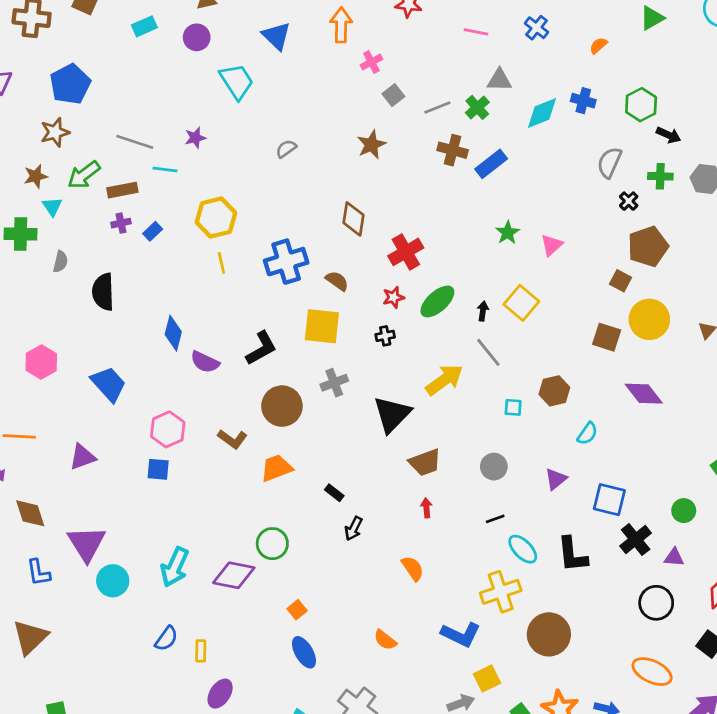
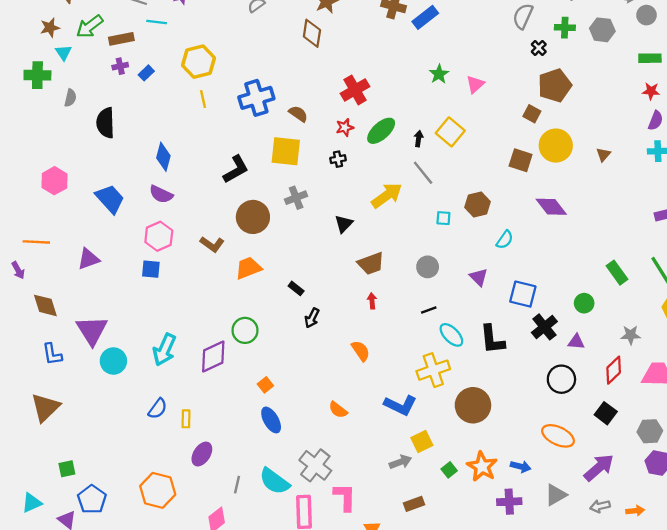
brown diamond: (354, 219) -> (312, 33), moved
purple semicircle: (205, 362) -> (161, 194), moved
black triangle: (392, 414) -> (344, 224), size x0.6
purple triangle: (556, 479) -> (479, 277), turned -36
purple diamond: (234, 575) -> (213, 356), turned -36

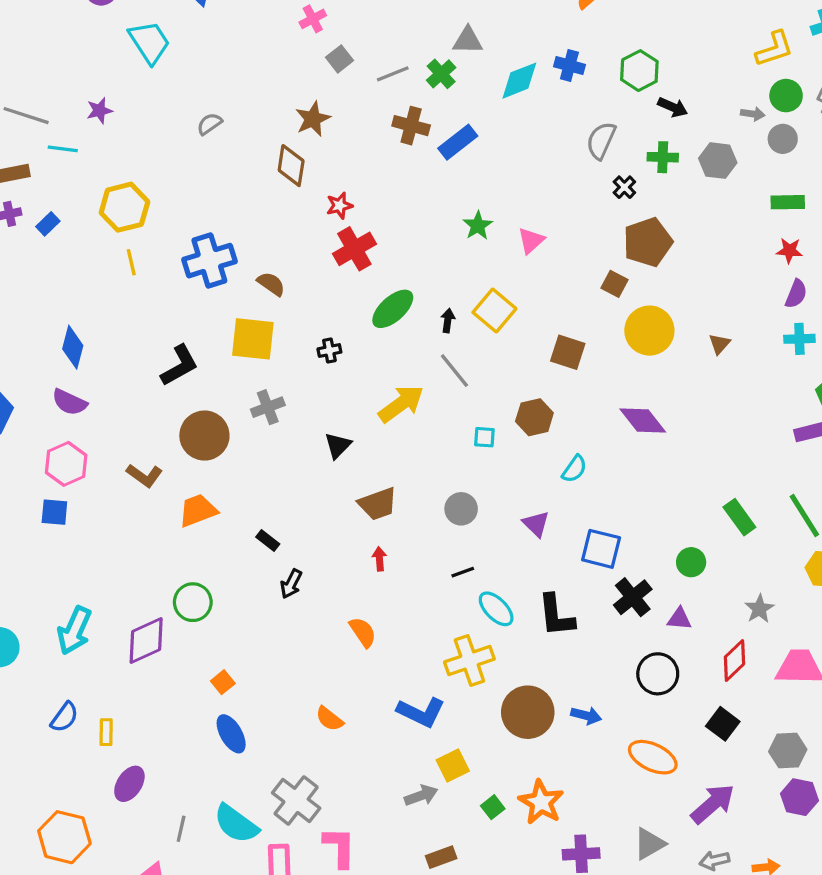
red star: (345, 127) -> (339, 206), moved
brown square: (521, 160) -> (568, 352), moved
gray star: (631, 335) -> (759, 609), turned -30
blue arrow: (521, 466) -> (586, 715), moved

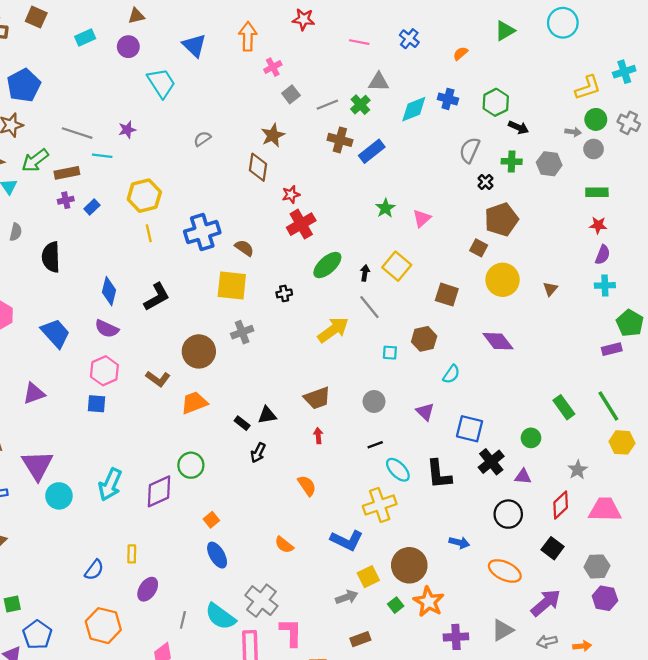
black L-shape: (179, 366) -> (157, 297), moved
black triangle: (338, 446) -> (267, 415), moved, turned 36
brown circle: (528, 712) -> (409, 565), moved
blue semicircle: (64, 717) -> (94, 570), moved

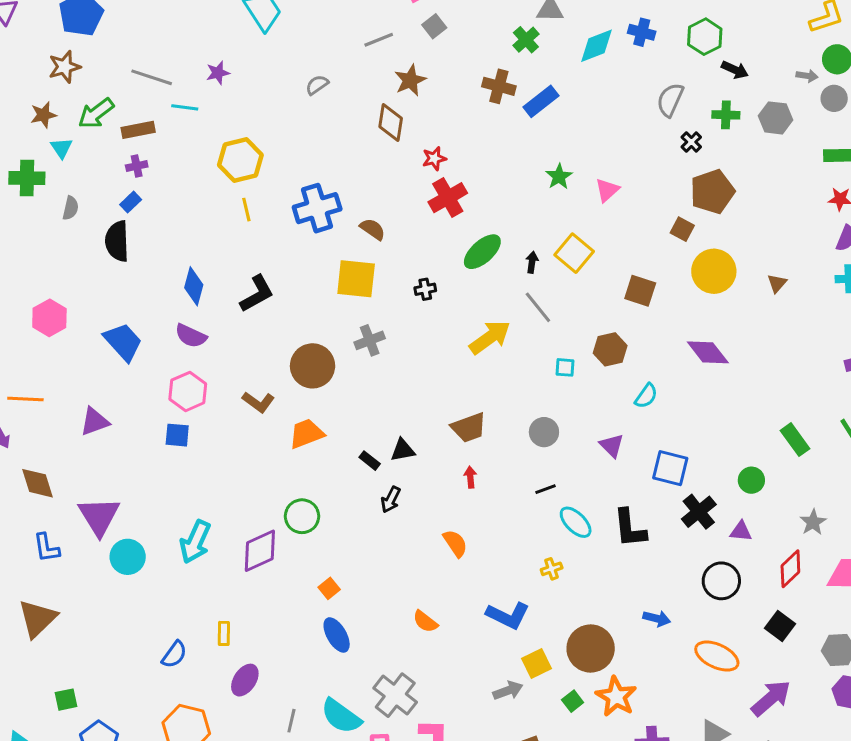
gray line: (327, 105) -> (379, 40), moved
blue rectangle: (92, 207) -> (131, 202), moved
yellow cross: (380, 505) -> (552, 569), size x0.5

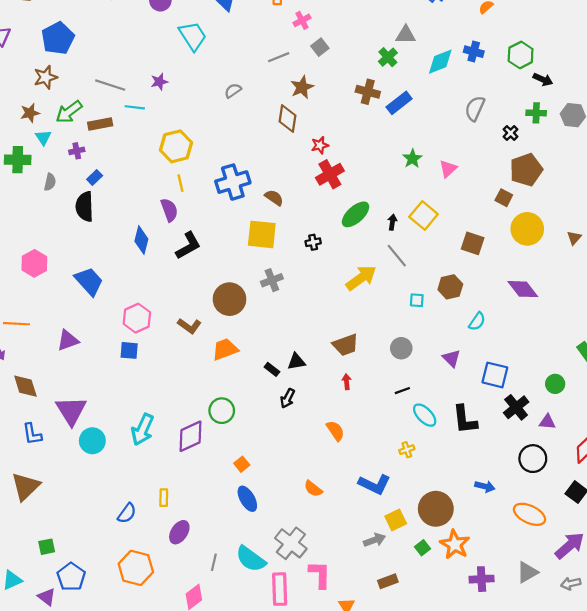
gray semicircle: (670, 100) -> (475, 108), moved
purple cross: (137, 166) -> (77, 151), moved
purple semicircle: (191, 336) -> (169, 210), moved, turned -135

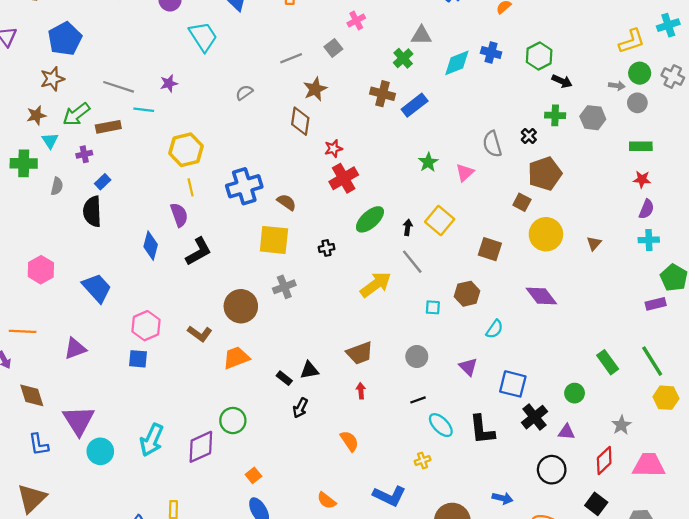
pink cross: (302, 20) -> (356, 21), moved
gray semicircle: (475, 108) -> (492, 144), moved, turned -40

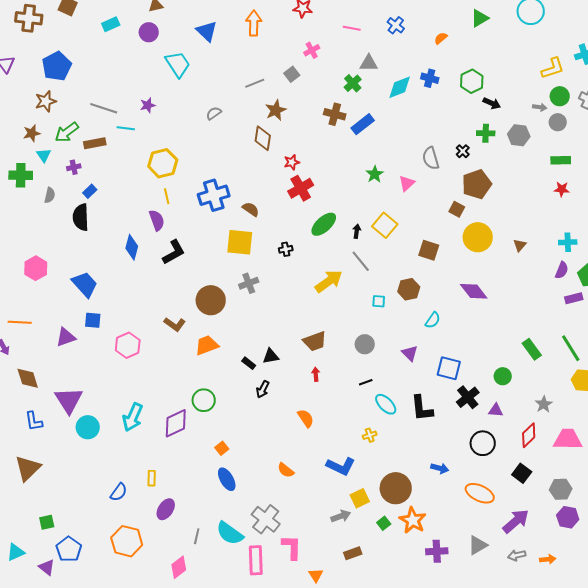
purple semicircle: (647, 209) -> (562, 270), moved
pink hexagon: (146, 326) -> (128, 345), moved
blue square: (138, 359) -> (93, 320), moved

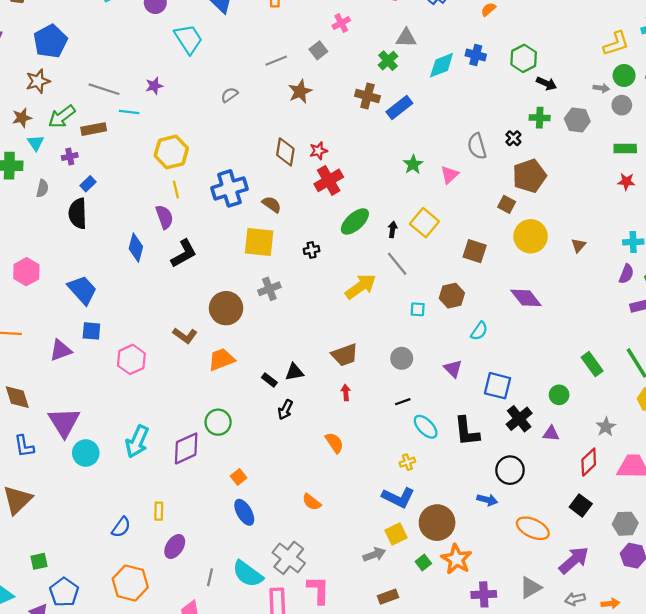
brown diamond: (263, 138) -> (285, 152), moved
black circle: (483, 443) -> (510, 470), moved
blue L-shape: (341, 466) -> (398, 497), moved

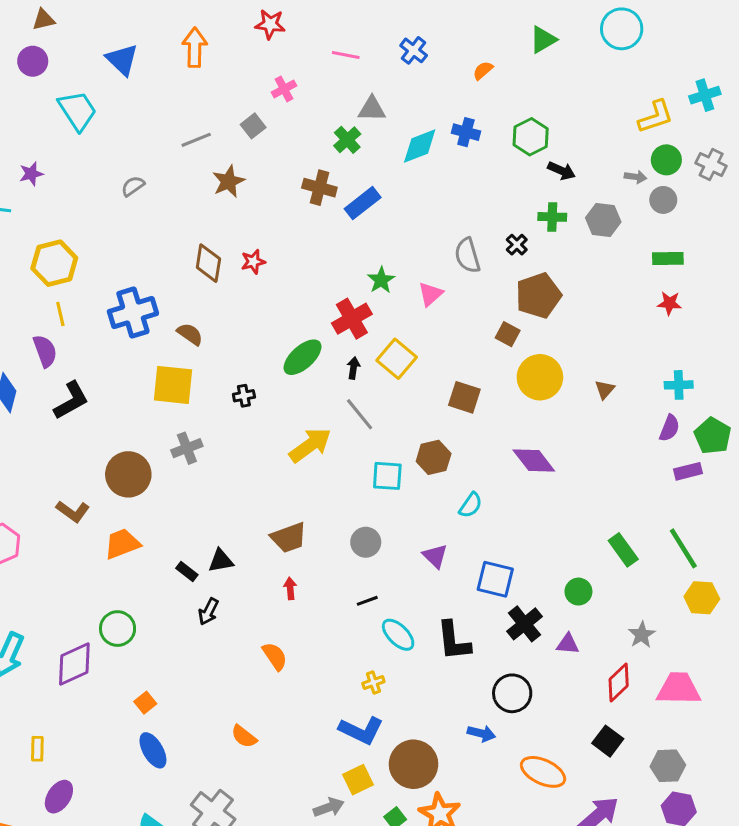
red cross: (329, 180) -> (352, 319), moved
cyan square: (418, 309) -> (387, 476), size x1.5

